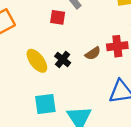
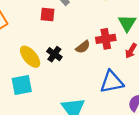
cyan square: (45, 104) -> (22, 85), moved

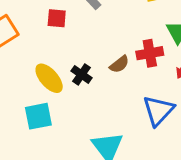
red square: (48, 15) -> (57, 18), moved
blue triangle: (112, 82) -> (158, 111), turned -35

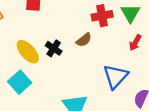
red cross: (150, 53) -> (102, 16), moved
cyan square: (38, 116) -> (20, 82), turned -30

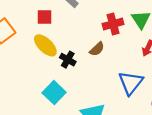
yellow ellipse: (28, 52) -> (45, 45), moved
cyan square: (20, 82) -> (54, 93), moved

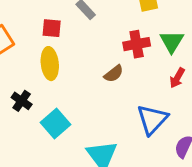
yellow ellipse: (45, 45) -> (50, 64), turned 35
black cross: (68, 60) -> (22, 101), moved

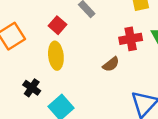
red square: (52, 28) -> (57, 25), turned 36

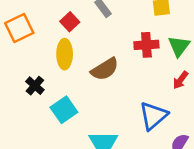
brown semicircle: (111, 64) -> (105, 69), moved, size x1.5

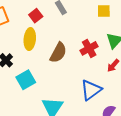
red cross: (146, 45) -> (89, 48), moved, turned -30
brown semicircle: (105, 69) -> (58, 53), turned -35

